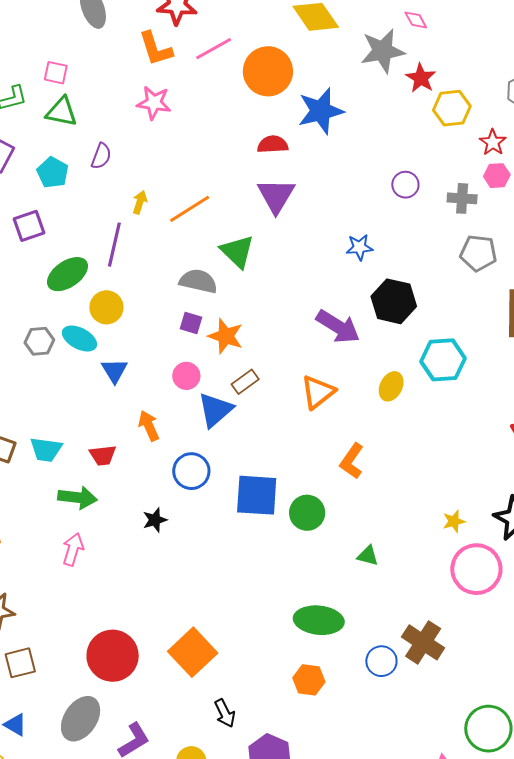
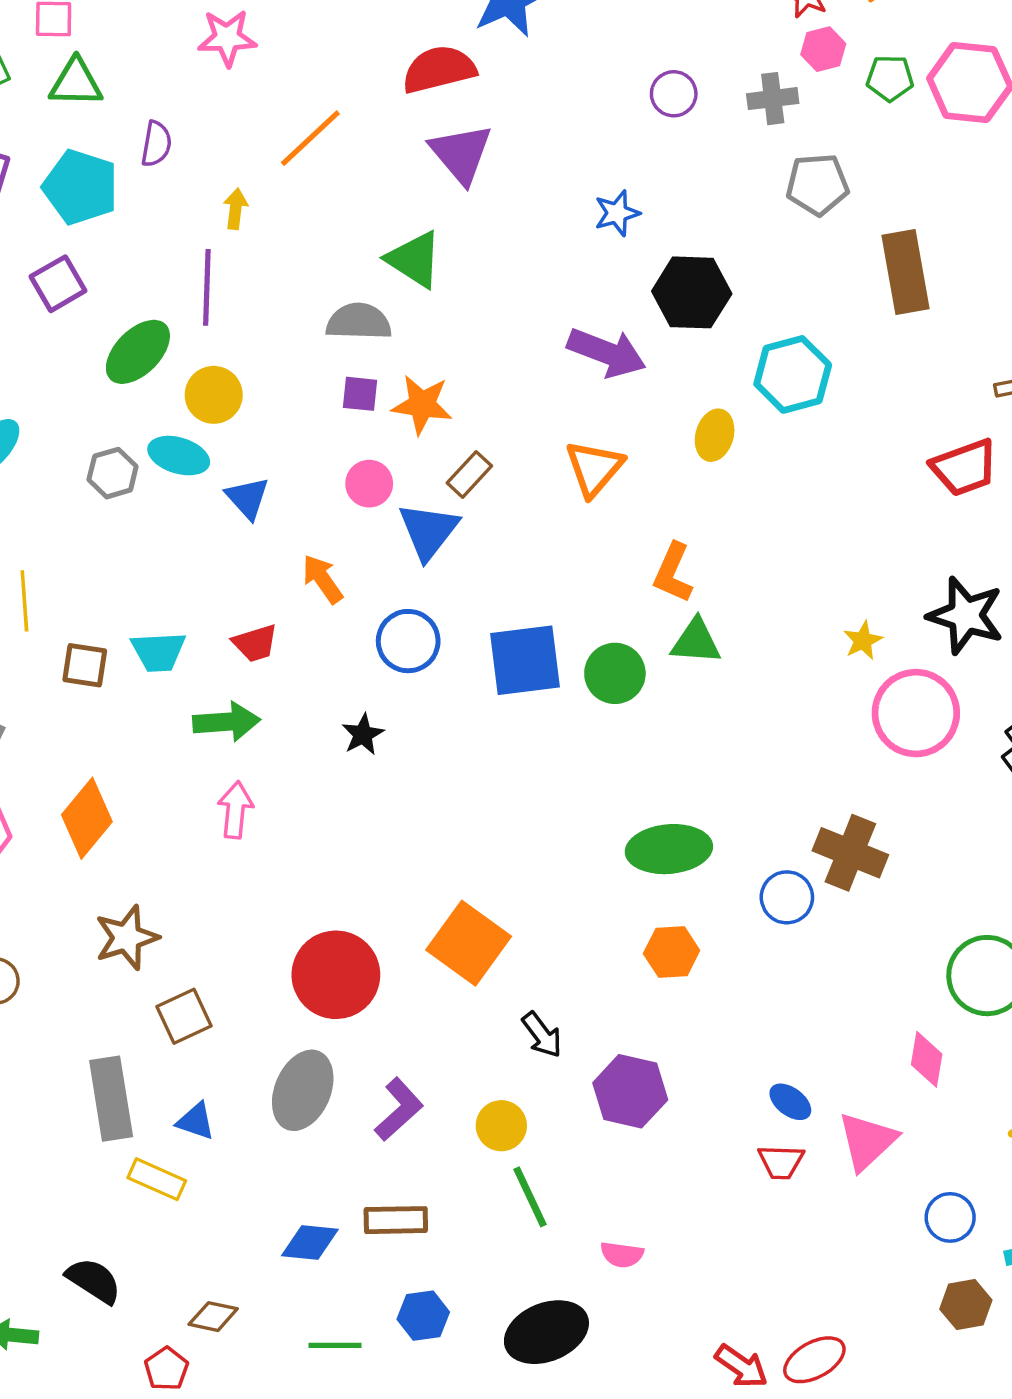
red semicircle: (273, 144) -> (439, 69), size x1.4
cyan pentagon: (53, 173) -> (81, 187), size x1.4
orange line: (190, 209) -> (310, 138), moved
green triangle: (368, 556) -> (696, 641), moved, size x1.4

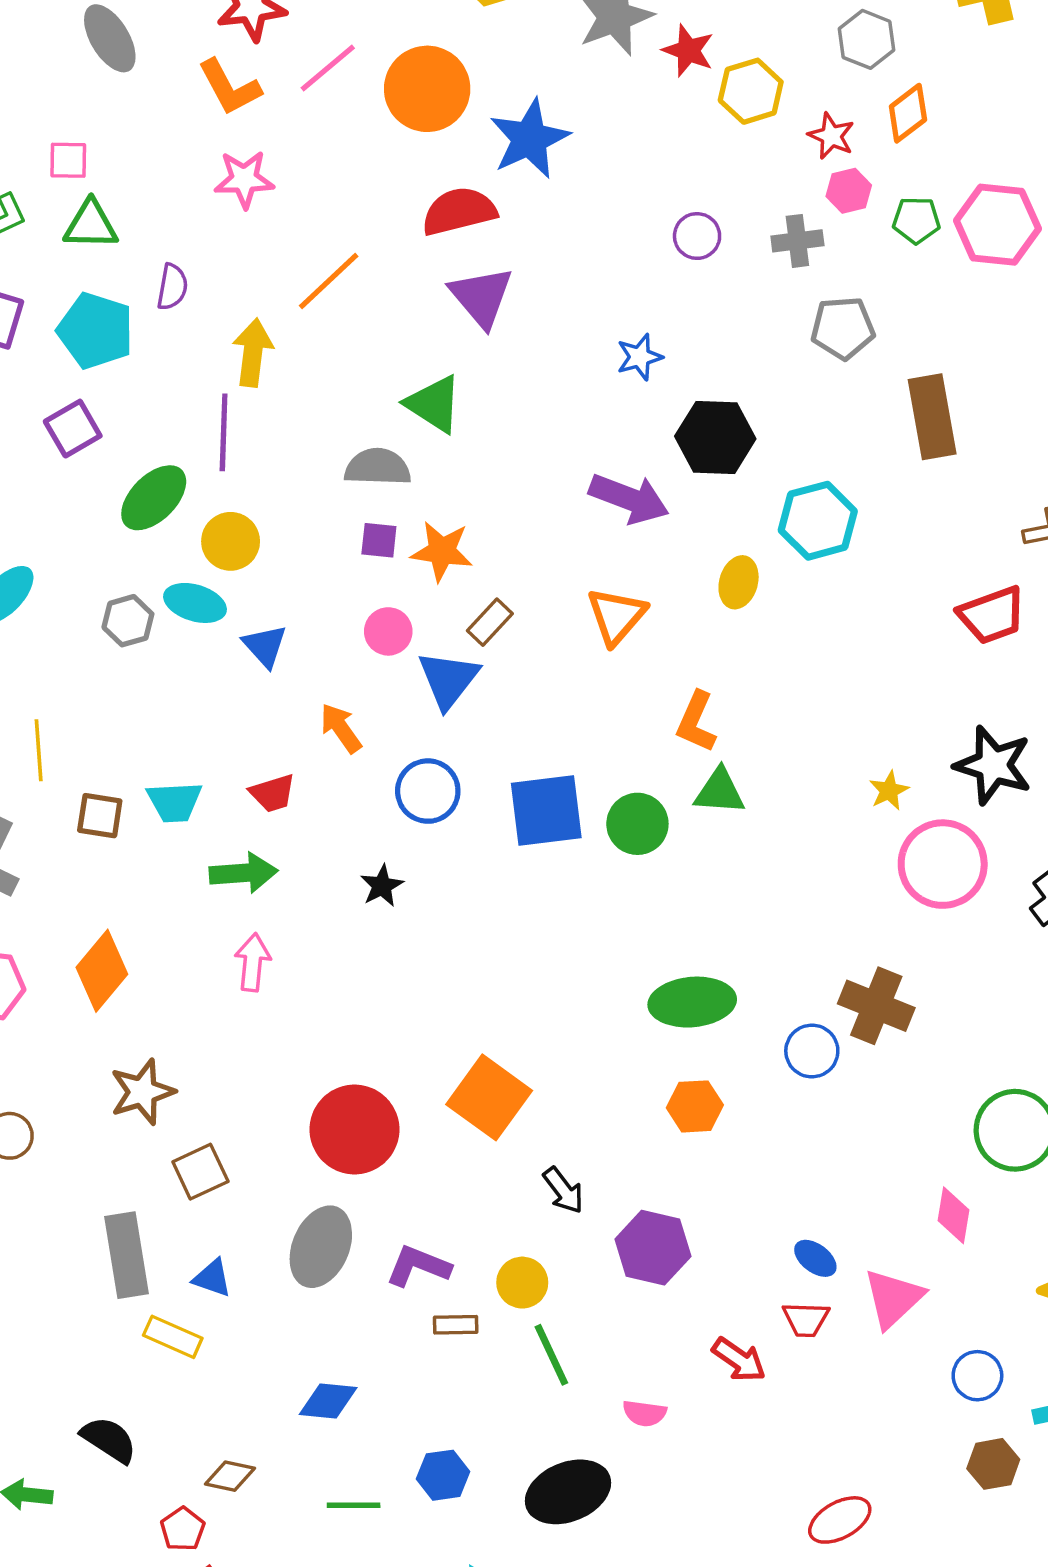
yellow arrow: (236, 209) -> (253, 353), size x1.6
purple L-shape: (399, 1109) -> (418, 1266), turned -116
brown rectangle: (396, 1220) -> (456, 1325), moved, size x0.7
red arrow: (741, 1366) -> (739, 1360), moved

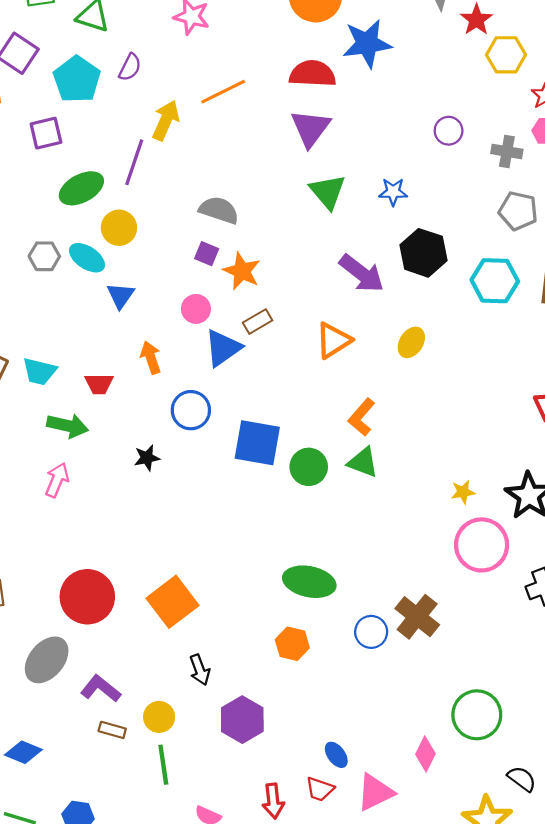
green triangle: (434, 404) -> (328, 192), moved
cyan hexagon: (818, 521) -> (495, 281), moved
red arrow: (739, 1360) -> (273, 801), turned 32

